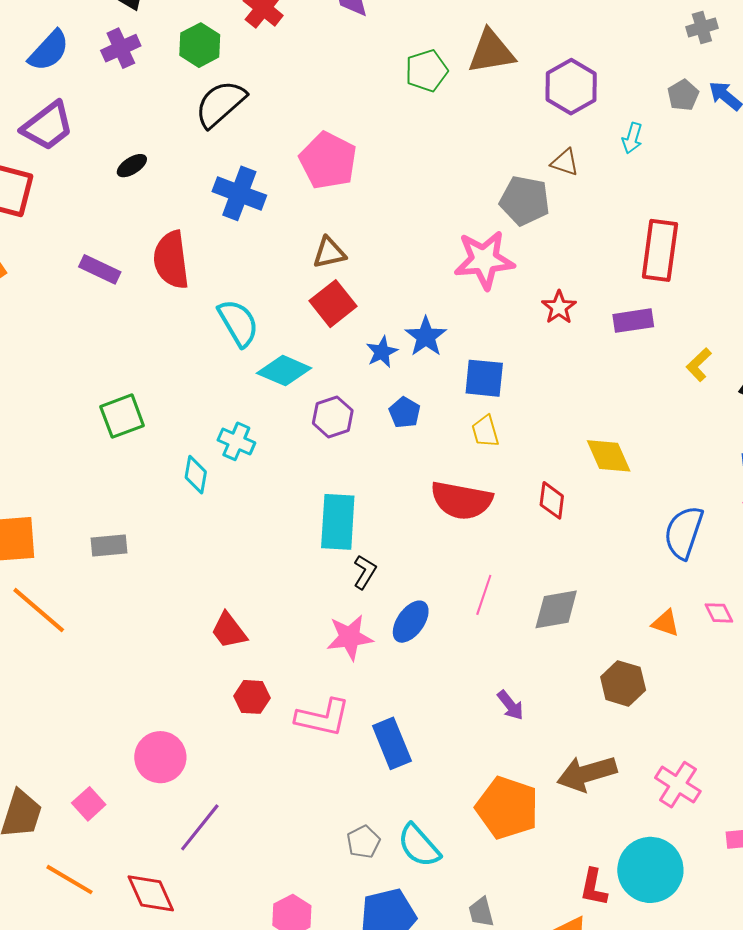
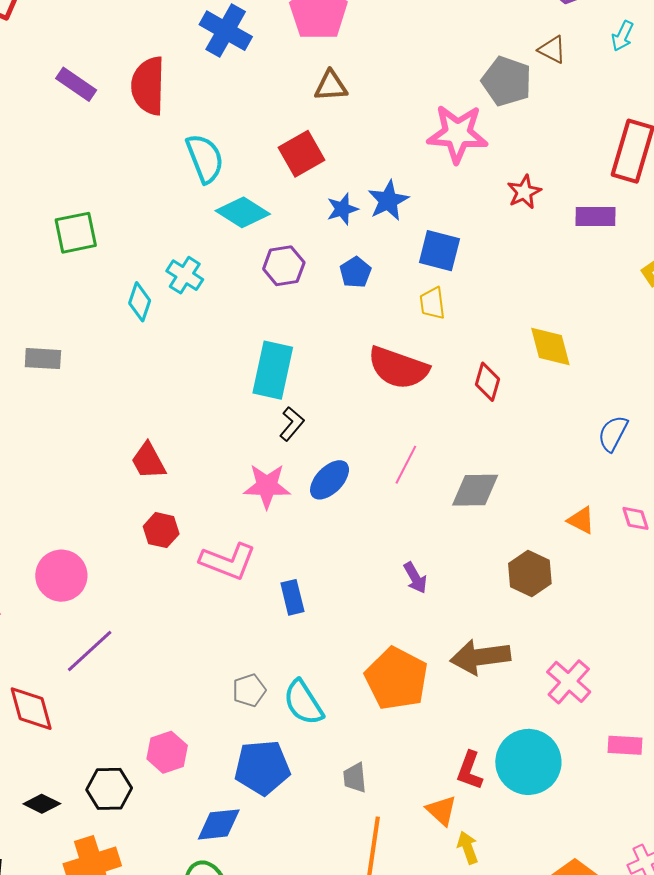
brown triangle: (329, 253) -> (331, 86), moved
blue semicircle: (684, 532) -> (613, 433), size x0.7
blue rectangle: (392, 743) -> (292, 597), size x0.7

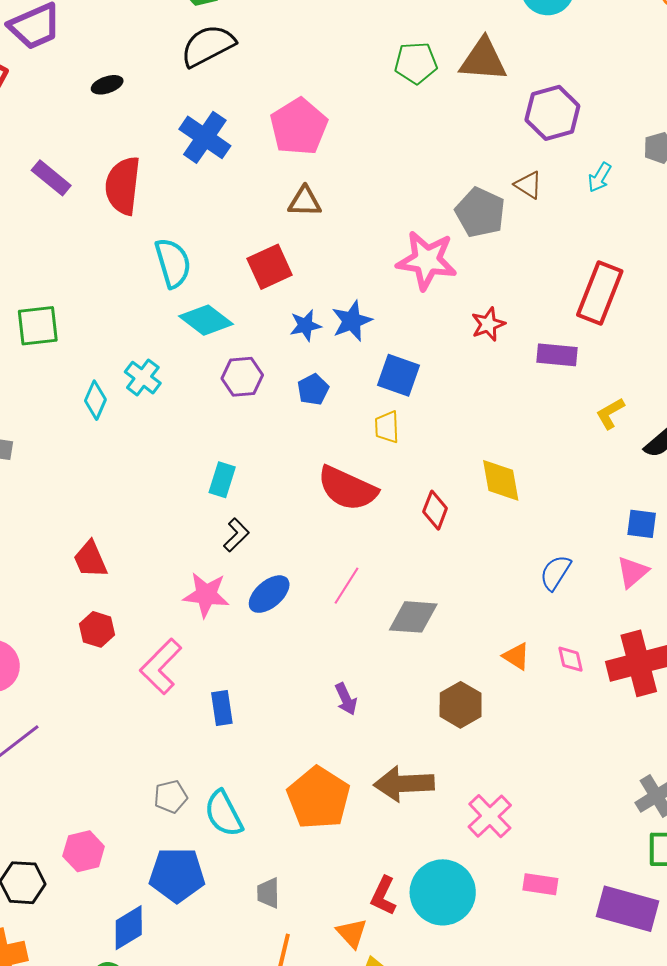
cyan rectangle: (273, 370) -> (222, 480), size x0.6
pink L-shape: (228, 561) -> (161, 666), turned 108
blue diamond: (219, 824) -> (129, 928), turned -30

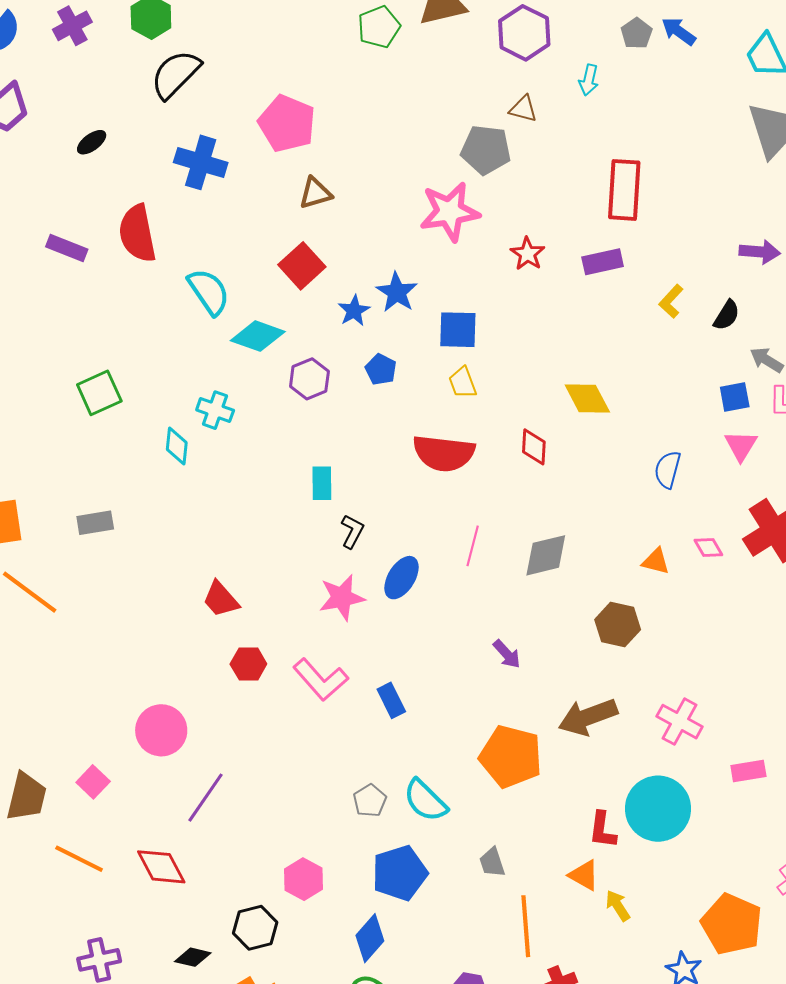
pink L-shape: (161, 666) -> (321, 680), turned -68

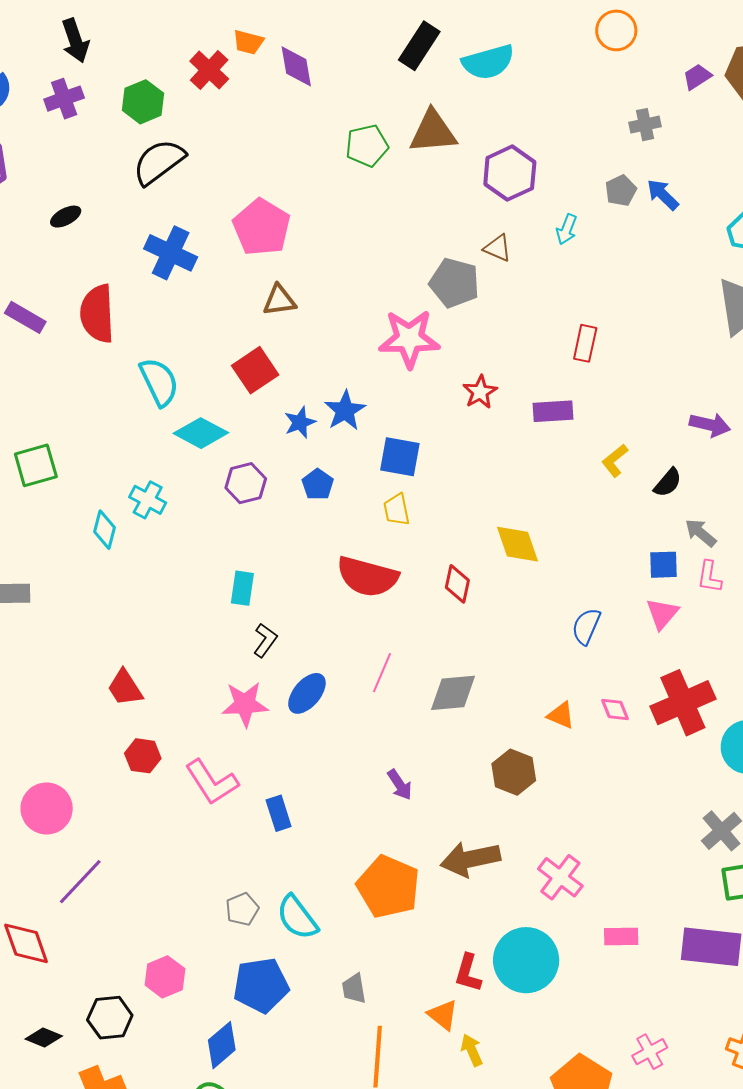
red rectangle: (624, 190) -> (585, 343), size x0.6

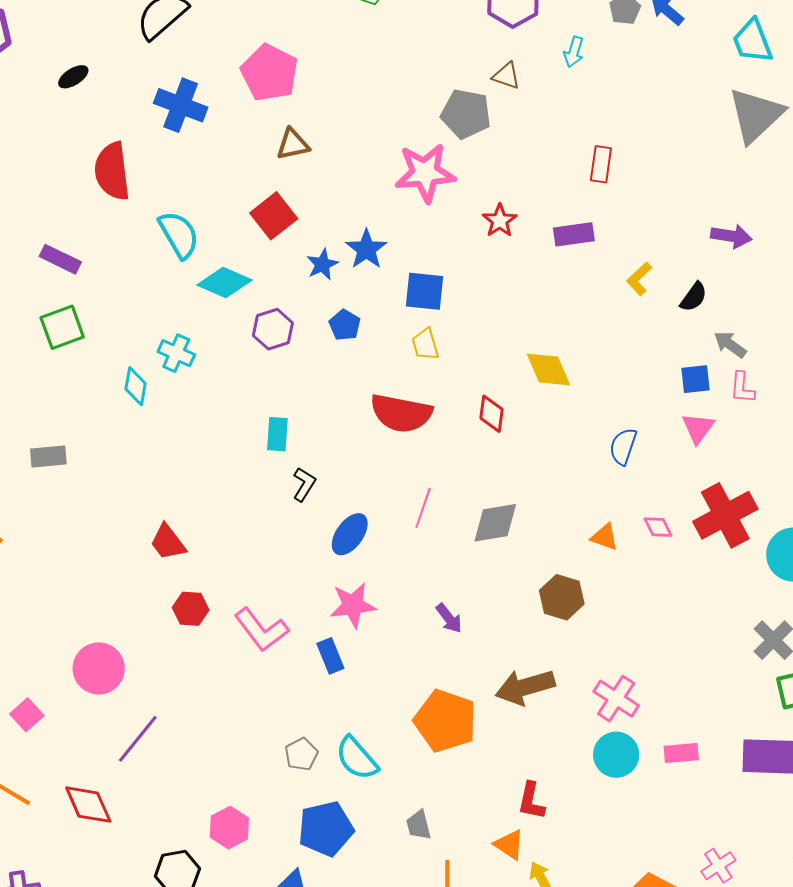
purple rectangle: (25, 317) -> (60, 259), moved
pink star: (245, 704) -> (353, 605), moved
cyan circle: (526, 960) -> (616, 755), moved, size x0.7

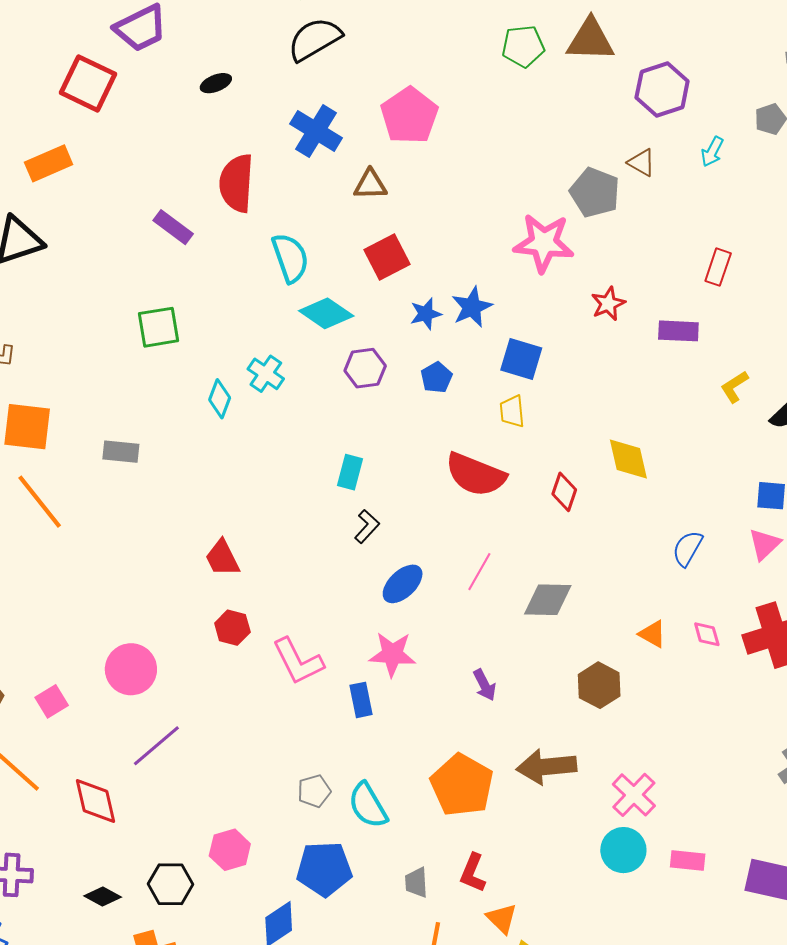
brown triangle: (293, 144) -> (370, 185), moved
purple rectangle: (60, 259) -> (173, 227), moved
red L-shape: (531, 801) -> (473, 873), moved

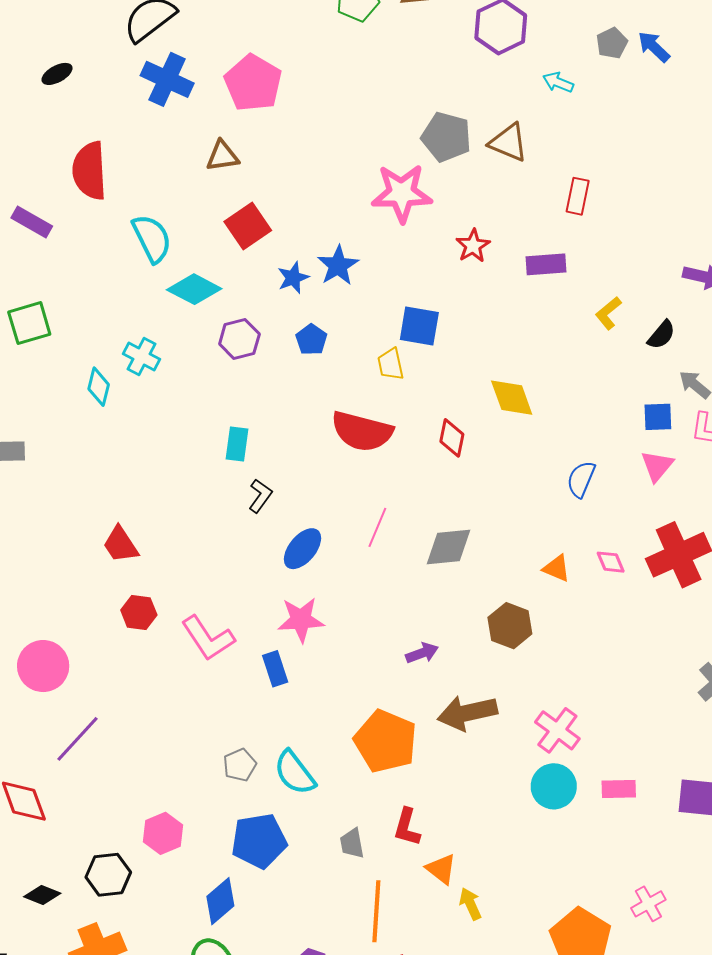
blue cross: (316, 131) -> (167, 79), moved
cyan arrow: (712, 152) -> (558, 82), turned 92
brown triangle: (642, 163) -> (508, 143), moved, size x1.4
blue square: (521, 359) -> (419, 326), moved
purple arrow: (484, 685) -> (422, 653), moved, turned -76

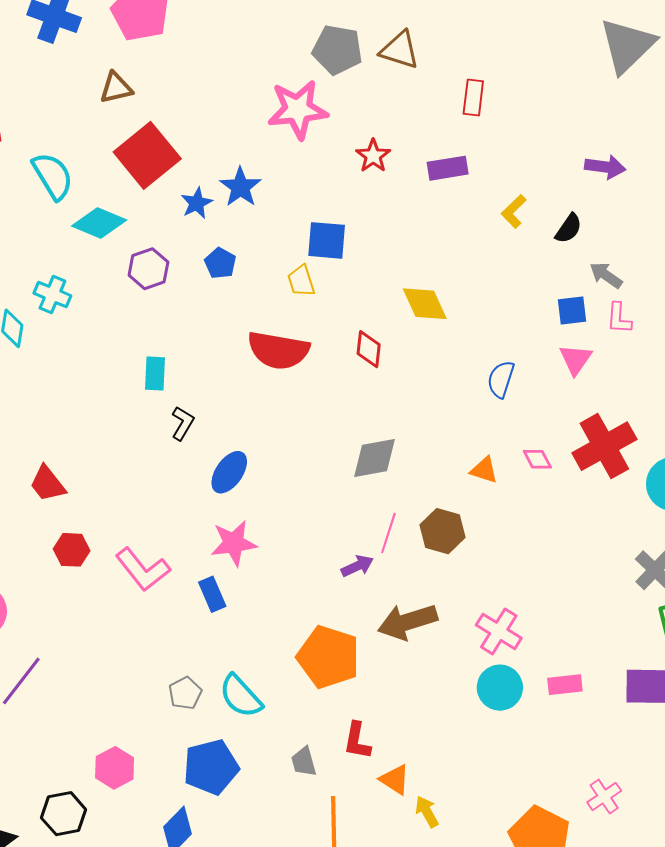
red square: (248, 226) -> (147, 155), size x1.4
pink line: (377, 527) -> (388, 533), moved

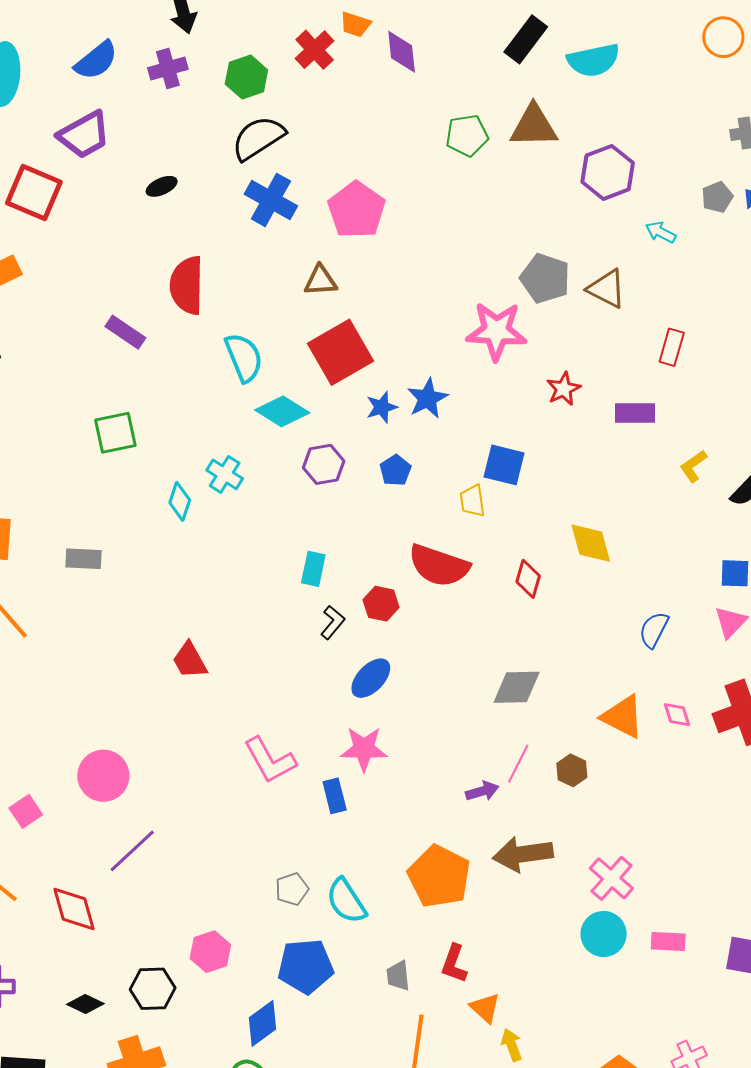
orange triangle: (484, 470) -> (623, 717), size x1.6
brown hexagon: (442, 531) -> (572, 770), size x0.7
red hexagon: (72, 550) -> (381, 604), moved

